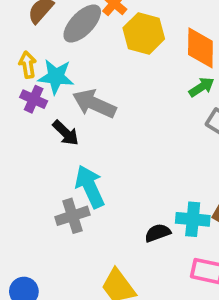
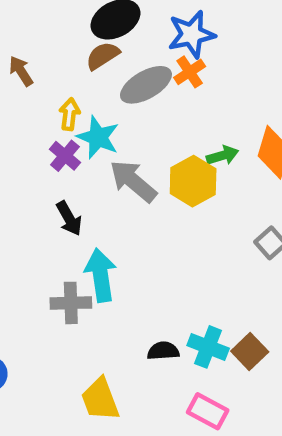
yellow hexagon: (144, 33) -> (193, 181), moved
green arrow: (202, 87) -> (223, 155), moved
black arrow: (66, 133) -> (69, 218), moved

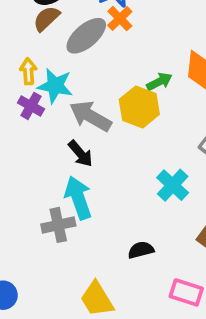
black arrow: (69, 218) -> (80, 154), moved
cyan cross: (208, 347) -> (173, 185), moved, turned 32

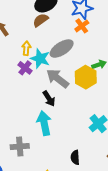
gray ellipse: (86, 36) -> (62, 49), moved
gray cross: (58, 225) -> (20, 147), moved
black semicircle: (141, 250) -> (75, 157), turned -88

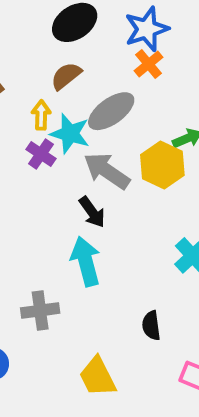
brown semicircle: (41, 20) -> (66, 76), moved

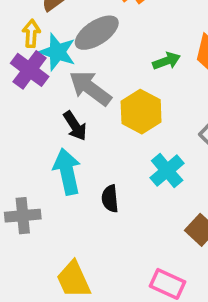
purple cross: (41, 154) -> (30, 70), size x1.4
yellow hexagon: (162, 165) -> (141, 112), moved
black semicircle: (151, 326) -> (110, 199), moved

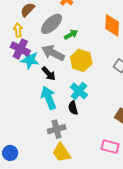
cyan star: (57, 52) -> (30, 60), moved
green arrow: (166, 61) -> (71, 35), moved
cyan cross: (167, 171) -> (79, 91), moved
gray cross: (23, 216) -> (57, 129), moved

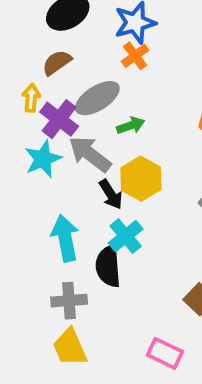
purple cross: (20, 49) -> (59, 119), moved
cyan star: (30, 60) -> (43, 159), turned 30
black arrow: (49, 74) -> (111, 194), moved
black semicircle: (73, 108) -> (108, 266), size x1.5

